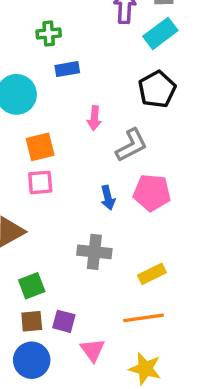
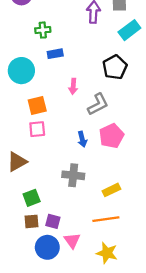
cyan rectangle: (160, 33) -> (129, 30), moved
pink pentagon: (152, 193) -> (111, 136), turned -30
blue circle: (32, 360) -> (47, 247), moved

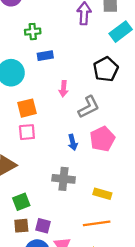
yellow rectangle: (111, 190) -> (102, 194), turned 42

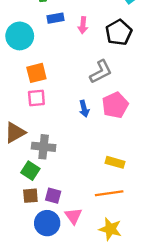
pink arrow: (64, 89) -> (83, 25), moved
gray cross: (64, 179) -> (44, 147), moved
green square: (21, 202) -> (30, 171), turned -36

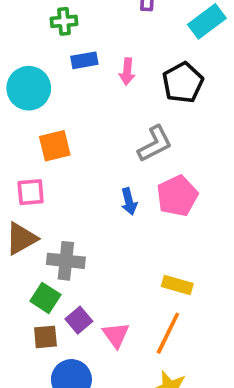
pink square: (36, 98) -> (31, 192), moved
orange line: (109, 193) -> (168, 333), turned -56
purple square: (53, 196) -> (79, 320), moved, turned 35
pink triangle: (73, 216) -> (116, 335), moved

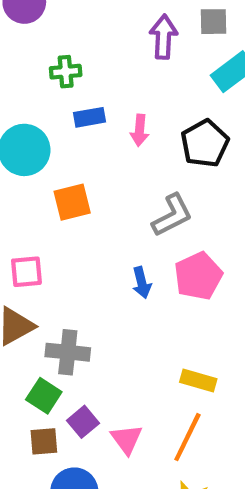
orange square: (55, 146) -> (72, 202), moved

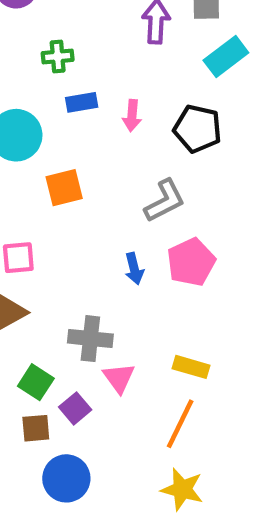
black pentagon: (205, 143) -> (198, 129), turned -30
gray cross: (68, 352) -> (90, 339), moved
pink triangle: (127, 439) -> (119, 378), moved

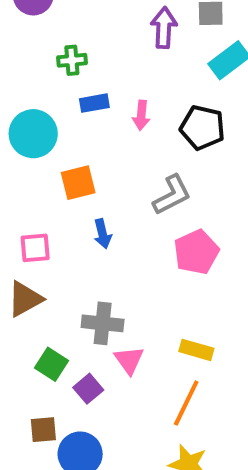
blue arrow: (134, 269) -> (103, 234), moved
brown square: (36, 428) -> (43, 430), moved

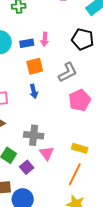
blue rectangle: (94, 103) -> (27, 43), moved
pink arrow: (141, 115) -> (45, 39), moved
orange square: (78, 183) -> (35, 66), moved

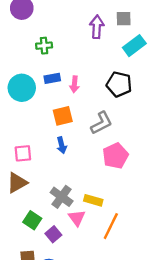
blue rectangle: (27, 43) -> (52, 78), moved
gray cross: (34, 135) -> (62, 197), turned 30
yellow rectangle: (80, 148) -> (93, 200), moved
orange line: (75, 174) -> (111, 226), moved

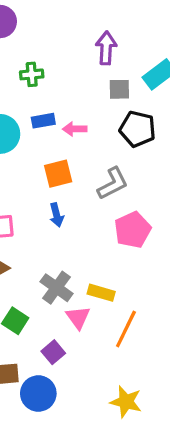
gray square: (124, 19) -> (119, 89), moved
pink arrow: (74, 84) -> (75, 129), turned 84
purple square: (53, 234) -> (53, 352), moved

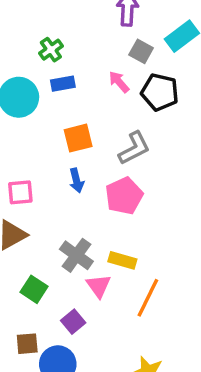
green cross: (32, 74) -> (51, 50), moved, turned -30
gray square: (119, 89) -> (141, 51), turned 30
pink arrow: (75, 129) -> (119, 82), moved, turned 50
pink pentagon: (133, 230) -> (124, 196), moved

